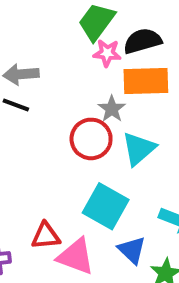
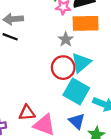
red circle: (91, 139) -> (63, 68), moved
cyan square: (106, 206) -> (76, 91), moved

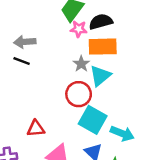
cyan triangle: (81, 63) -> (100, 76), moved
red triangle: (27, 113) -> (36, 129), moved

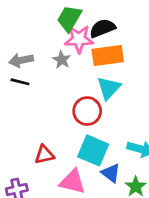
pink star: (79, 29) -> (79, 39), size x1.5
gray star: (81, 64) -> (62, 60), moved
cyan square: (93, 120) -> (93, 150), moved

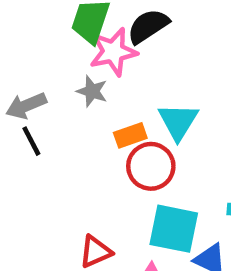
orange rectangle: (108, 56) -> (130, 135), moved, size x0.6
black line: (20, 82) -> (31, 141), turned 60

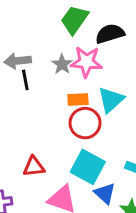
pink star: (113, 52) -> (86, 62), moved
black line: (31, 141) -> (25, 80), moved

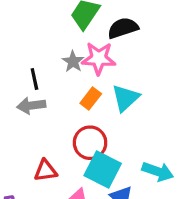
gray arrow: (18, 61) -> (31, 106), moved
orange rectangle: (78, 100) -> (91, 98), turned -48
red circle: (85, 123) -> (90, 143), moved

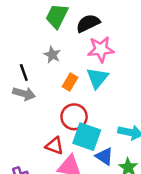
pink star: (99, 58) -> (101, 49), moved
gray arrow: (31, 106) -> (24, 94), turned -150
red triangle: (46, 171) -> (54, 146), moved, turned 36

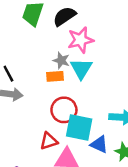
gray star: (52, 55) -> (61, 60), moved
orange rectangle: (70, 82) -> (55, 76), turned 63
red triangle: (54, 146) -> (49, 141), turned -30

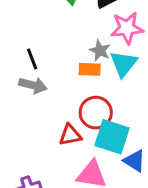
red triangle: (49, 141) -> (70, 135), moved

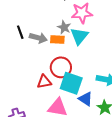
gray arrow: (33, 85) -> (38, 38), moved

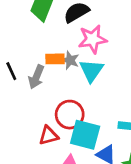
gray arrow: (38, 38) -> (36, 77), turned 102
orange rectangle: (57, 39) -> (55, 59), moved

